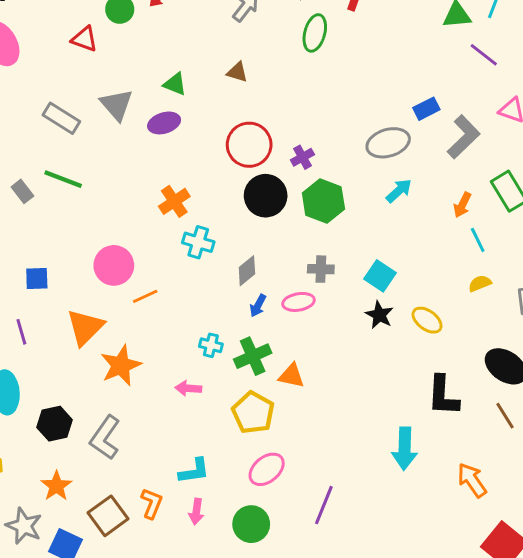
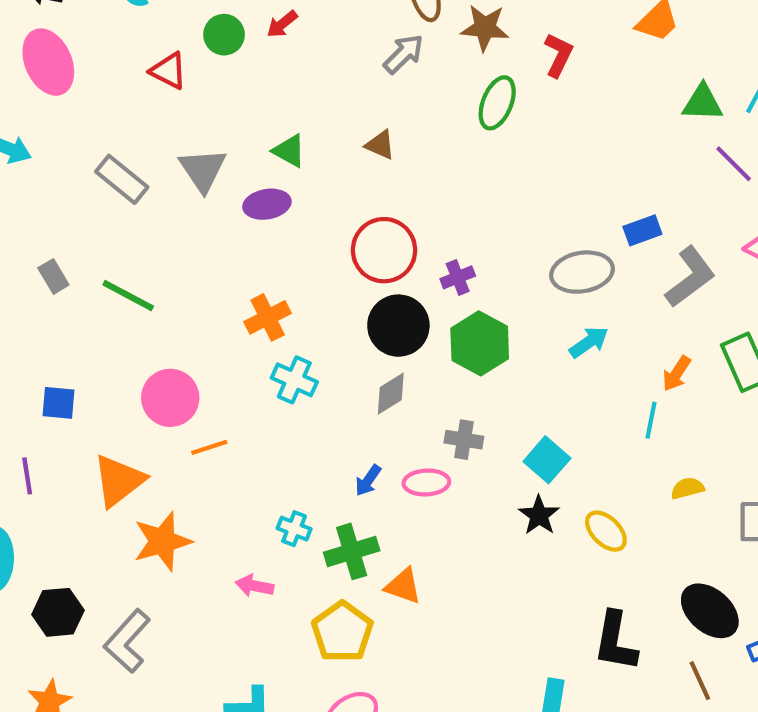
green line: (63, 179) -> (128, 295), moved
cyan line: (478, 240) -> (651, 420), moved, turned 30
gray diamond: (247, 271) -> (391, 394), moved

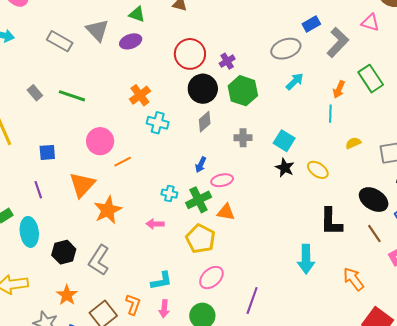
pink ellipse: (426, 482) -> (222, 180), moved

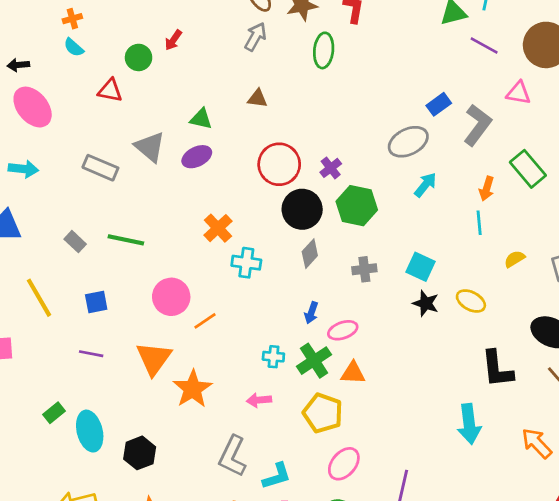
blue square: (47, 152) -> (96, 302), moved
purple line: (38, 190) -> (91, 354), moved, turned -54
gray L-shape: (99, 260) -> (233, 456), moved

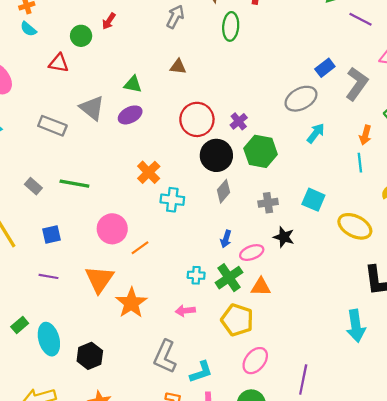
yellow ellipse: (471, 301) -> (355, 226), size x1.4
black star: (426, 303) -> (284, 237), moved

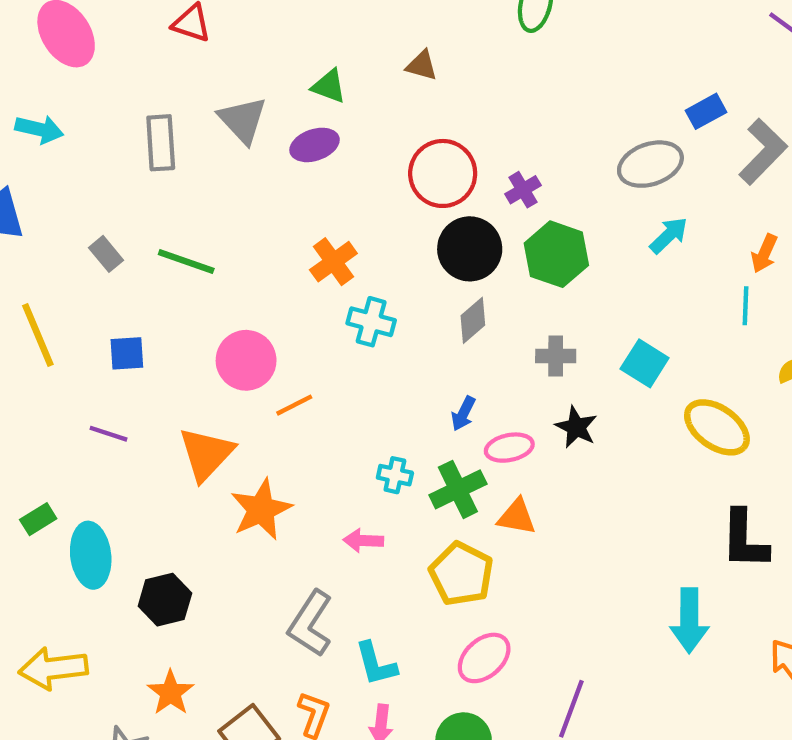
gray rectangle: (52, 126) -> (161, 143), turned 56
cyan L-shape: (201, 372) -> (376, 664), turned 85

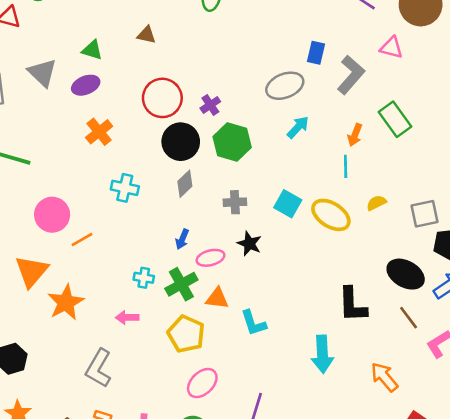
blue rectangle: (706, 111) -> (316, 53), turned -45
orange cross: (333, 262) -> (99, 132), moved
yellow ellipse: (717, 427) -> (331, 215), moved
cyan L-shape: (376, 664) -> (253, 323), moved

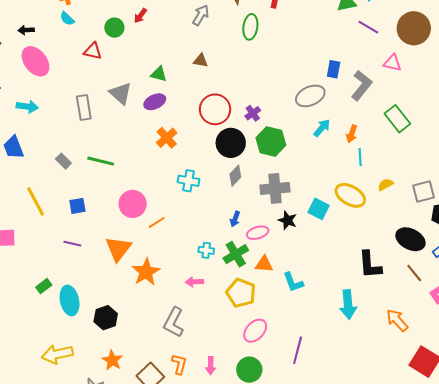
orange arrow: (355, 135) -> (352, 134), moved
gray cross: (235, 202) -> (275, 188), size x1.6
cyan square: (288, 204) -> (319, 209), moved

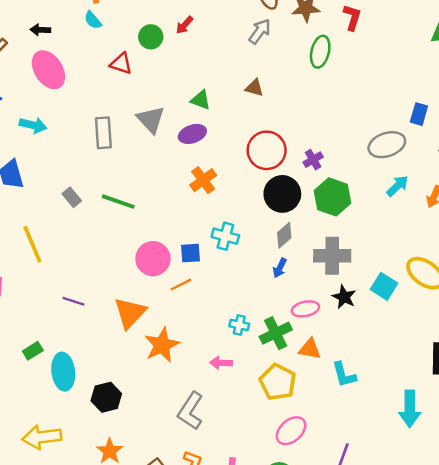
blue square: (77, 206) -> (190, 253), moved
blue arrow: (235, 219) -> (280, 268), moved

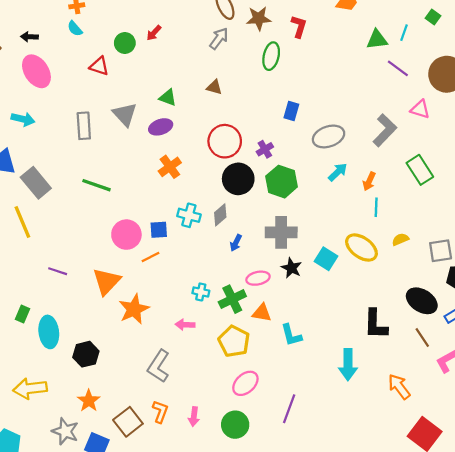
blue rectangle: (419, 114) -> (291, 111), moved
gray rectangle: (72, 197) -> (36, 183), moved, size x1.8
gray diamond: (284, 235) -> (220, 215), moved
green rectangle: (33, 351) -> (23, 314), turned -35

